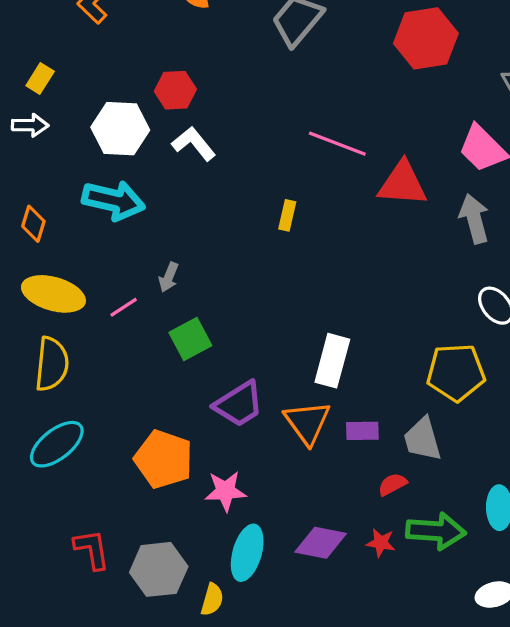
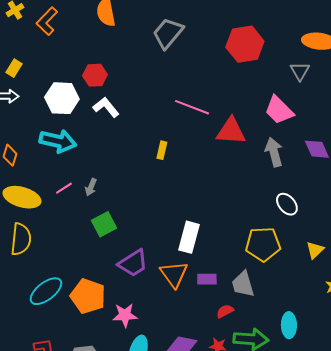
pink line: (124, 307) -> (64, 188), moved
cyan ellipse: (57, 444) -> (46, 291), moved

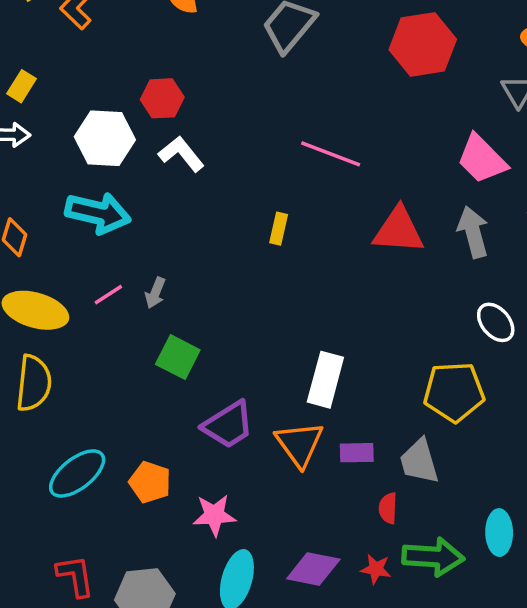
red triangle: (231, 131) -> (398, 230), moved
green square: (104, 224) -> (178, 357), turned -35
orange pentagon: (88, 296) -> (150, 482), size x0.7
red semicircle: (225, 311) -> (388, 508), turned -60

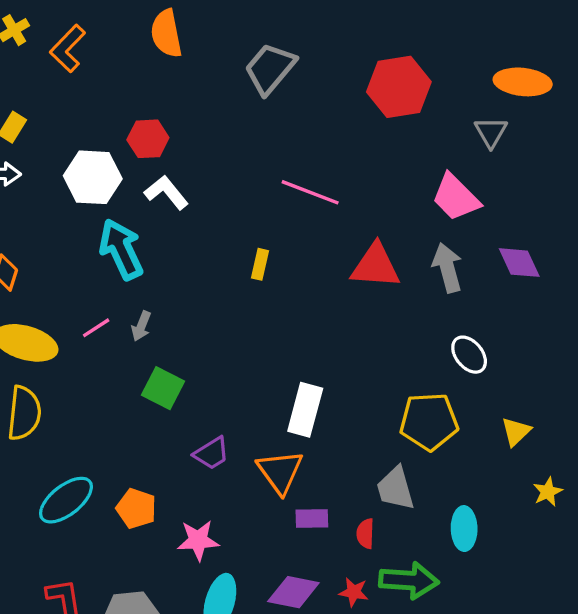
cyan arrow: (98, 213) -> (121, 249), moved, turned -128
purple trapezoid: (228, 425) -> (212, 453), size x0.7
purple rectangle: (357, 453) -> (312, 519), moved
cyan ellipse: (499, 533) -> (464, 529), moved

